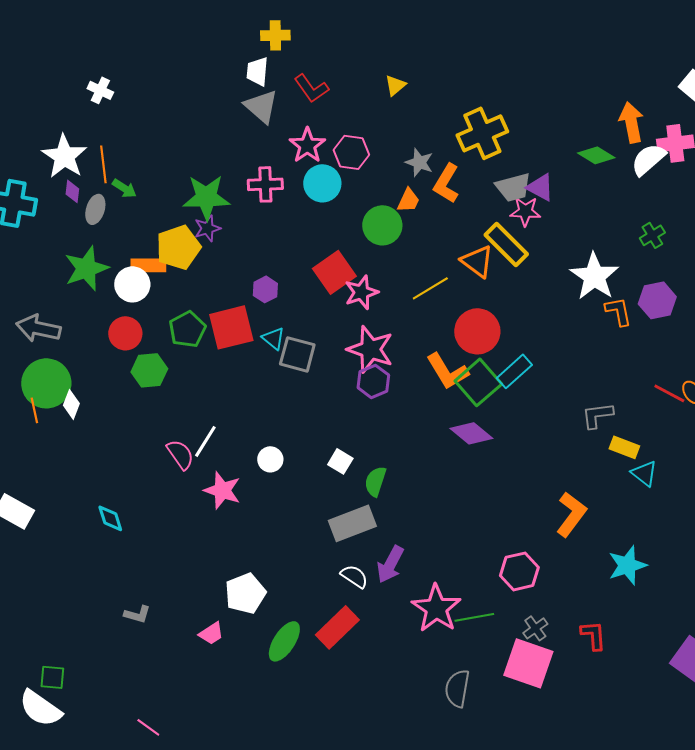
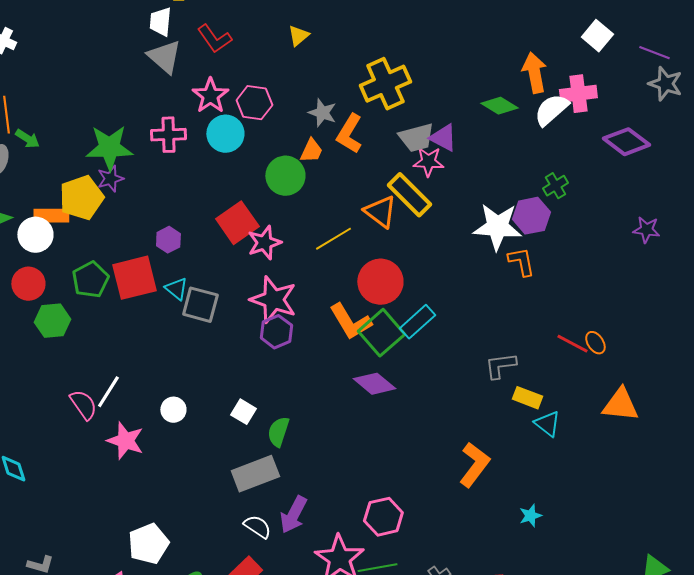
white star: (594, 276) -> (497, 227), turned -30
purple hexagon: (657, 300) -> (531, 216), moved
cyan star: (627, 565) -> (530, 516), size x0.6
pink hexagon: (519, 571) -> (383, 517), moved

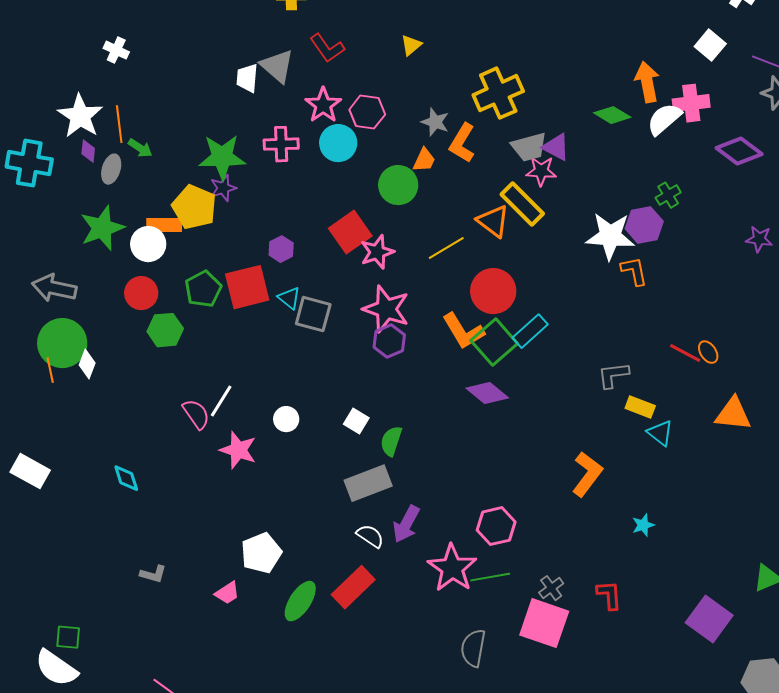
white trapezoid: (160, 22) -> (247, 78), moved
yellow pentagon: (81, 198) -> (194, 207), turned -30

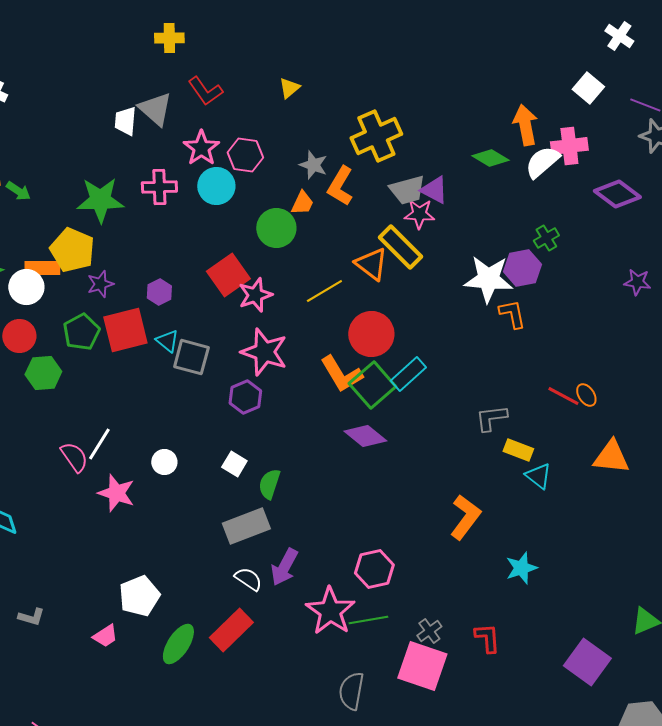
purple star: (223, 188) -> (100, 284), moved
purple hexagon: (389, 341) -> (245, 397), moved
cyan star: (643, 525) -> (521, 568), size x1.4

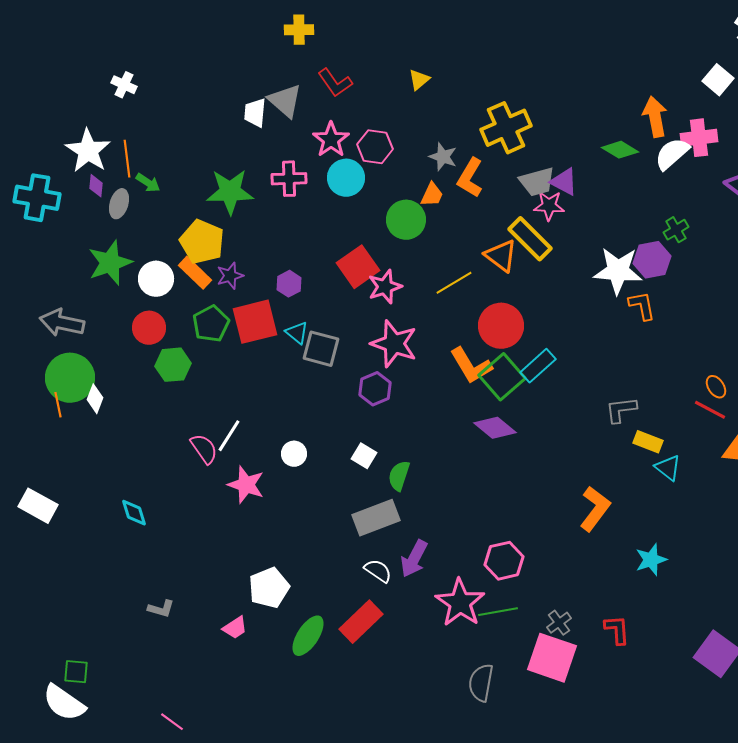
orange rectangle: (42, 268) -> (195, 273), moved, turned 44
red line: (563, 396) -> (710, 410), moved

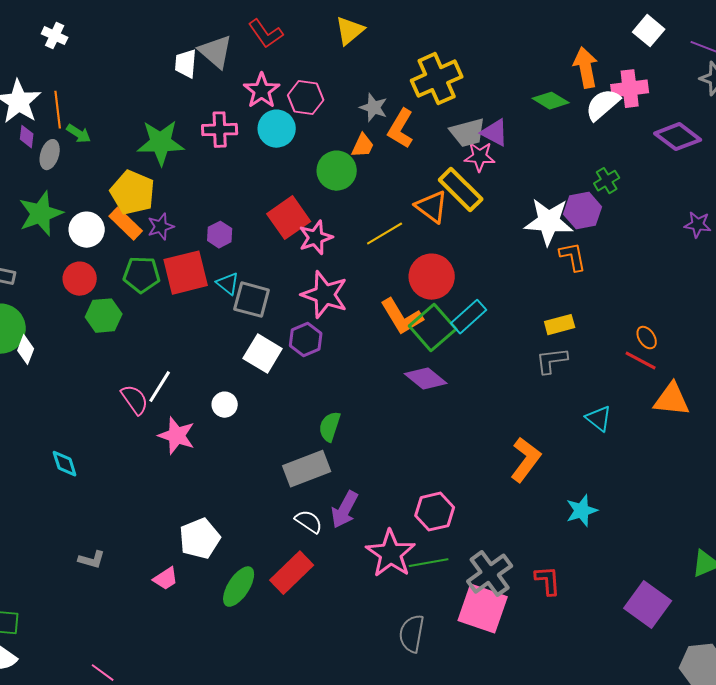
yellow triangle: (419, 80) -> (350, 31), size x1.4
green pentagon: (211, 324) -> (142, 275), turned 30
yellow rectangle: (648, 442) -> (560, 325), moved, turned -36
white square: (364, 456) -> (263, 354), moved, size x1.5
gray cross: (559, 623) -> (490, 574), size x1.8

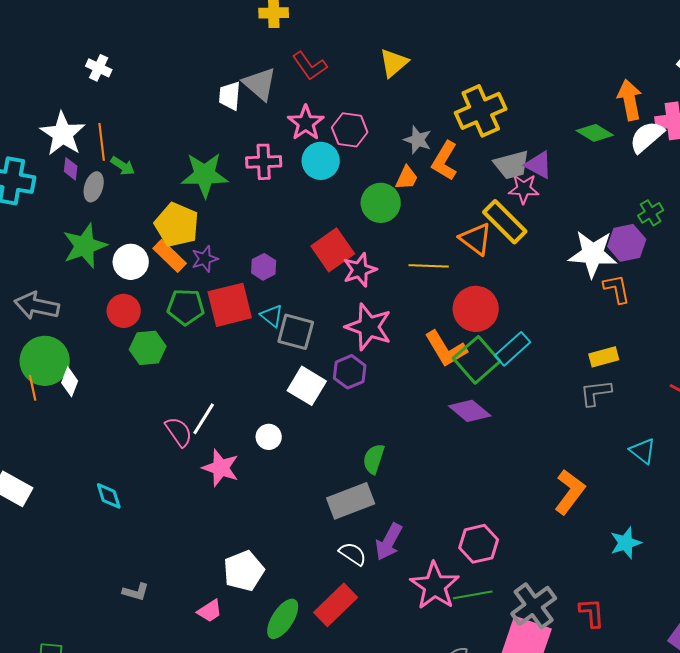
yellow line: (385, 234) -> (429, 266), turned 33

